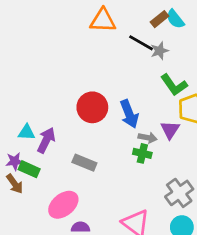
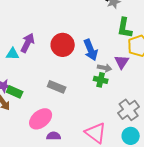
green L-shape: (174, 85) -> (125, 28), turned 45
cyan triangle: (26, 132) -> (13, 54), moved
purple arrow: (46, 140) -> (28, 43), moved

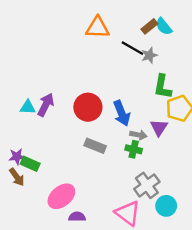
cyan triangle: (13, 54) -> (28, 107), moved
gray rectangle: (57, 87) -> (95, 146), moved
gray cross: (129, 110) -> (147, 185), moved
cyan circle: (131, 136) -> (166, 206), moved

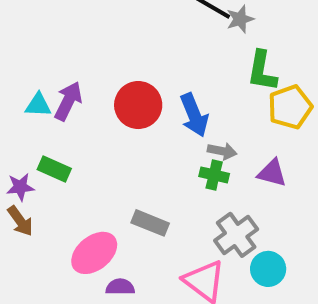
purple triangle: (159, 128) -> (272, 173), moved, turned -48
gray rectangle: (95, 146) -> (150, 223), moved
green rectangle: (30, 164) -> (54, 169), moved

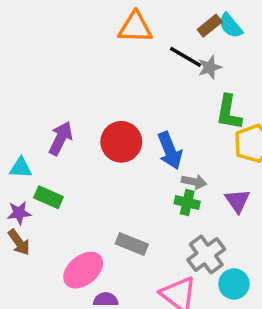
cyan triangle: (38, 105) -> (21, 168), moved
purple triangle: (272, 173) -> (237, 201), turned 40

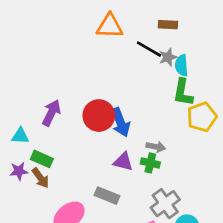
brown rectangle: (210, 26) -> (168, 25), turned 42
cyan semicircle: (230, 26) -> (182, 65), moved, turned 35
blue arrow: (170, 150) -> (121, 122), moved
purple triangle: (237, 201) -> (123, 162), moved, turned -40
brown arrow: (19, 242) -> (41, 178), moved

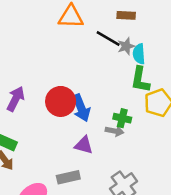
green cross: (150, 163) -> (122, 118), moved
gray rectangle: (107, 196) -> (68, 177), turned -35

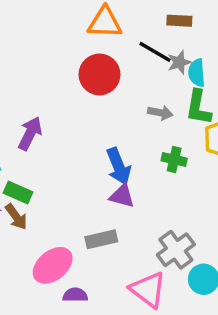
red circle: (61, 101) -> (99, 74), moved
blue arrow: (81, 108) -> (119, 166), moved
gray arrow: (115, 131) -> (160, 113), moved

